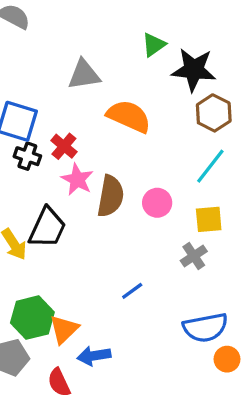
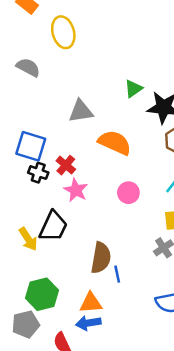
brown semicircle: (111, 196) -> (101, 258), moved
pink circle: (157, 203) -> (128, 193), moved
blue line: (132, 291) -> (117, 274), turned -66
orange triangle: (64, 329) -> (91, 303), moved, turned 40

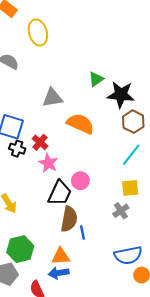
pink circle: (128, 193) -> (80, 181), moved
black trapezoid: (53, 226) -> (60, 193), moved

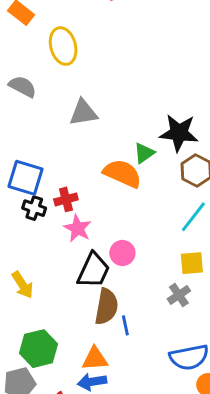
green triangle: (96, 79) -> (144, 153), moved
gray triangle: (52, 98) -> (83, 113), moved
red cross: (40, 142) -> (66, 199), turned 35

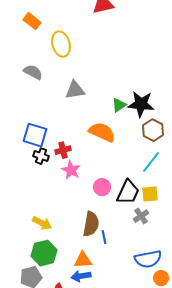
green triangle: (144, 153) -> (119, 105), moved
black trapezoid: (93, 270) -> (128, 192), moved
yellow arrow: (23, 285) -> (42, 223), moved, turned -30

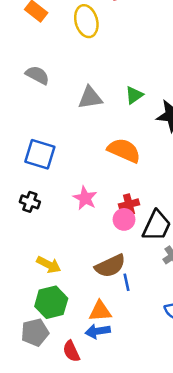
yellow ellipse: (61, 44) -> (86, 21), moved
green triangle: (119, 105) -> (134, 95), moved
red cross: (63, 150) -> (129, 204), moved
black cross: (41, 156) -> (30, 202), moved
brown semicircle: (91, 224) -> (110, 266), turned 55

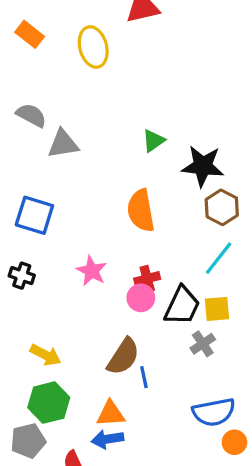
gray triangle: (90, 98) -> (63, 144), moved
orange semicircle: (124, 150) -> (141, 211), turned -124
brown semicircle: (110, 266) -> (123, 357), turned -32

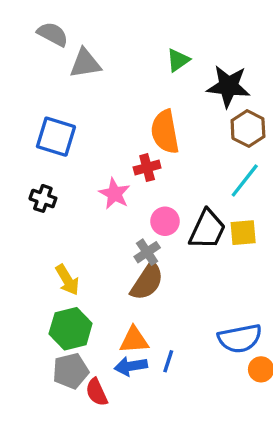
red cross: (147, 279) -> (147, 168), moved
gray cross: (203, 344) -> (147, 252), moved
yellow arrow: (46, 355) -> (67, 280), turned 32
blue line: (144, 377) -> (168, 361), moved, turned 30
gray pentagon: (28, 441) -> (71, 371), moved

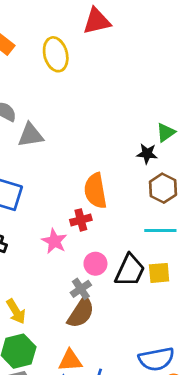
green triangle: (178, 60) -> (166, 132), moved
black star: (228, 86) -> (147, 154), size x0.6
cyan line: (245, 181) -> (160, 231), turned 52

